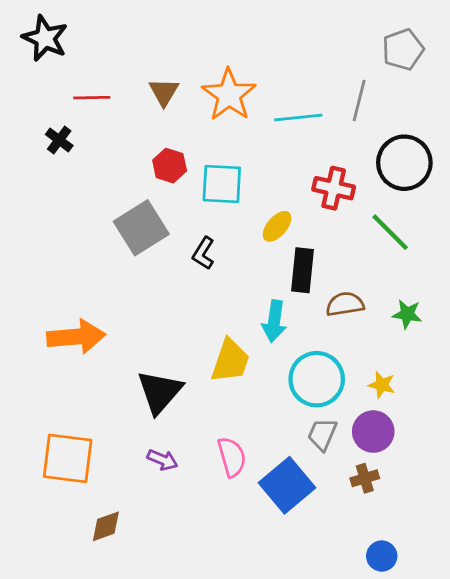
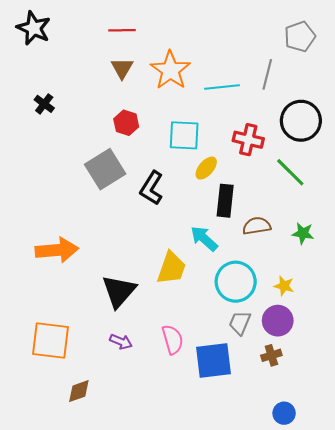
red line: (92, 98) -> (122, 30), moved
cyan square: (222, 184) -> (184, 135), moved
black L-shape: (203, 253) -> (151, 188), size x1.4
cyan arrow: (274, 321) -> (204, 239), turned 124
blue square: (287, 485) -> (214, 361), turned 33

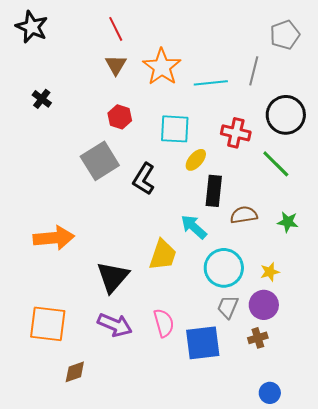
red line: (122, 30) -> (116, 29), turned 65
yellow star: (284, 286) -> (270, 272), turned -30
purple arrow: (121, 342) -> (115, 325), size x1.6

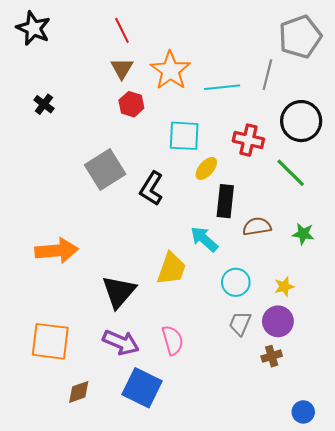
gray pentagon: (285, 35) -> (300, 37), size x1.4
red hexagon: (120, 117) -> (131, 104), moved
cyan circle: (224, 268) -> (236, 282), size x0.7
blue square: (203, 343) -> (142, 388), moved, turned 33
blue circle: (270, 393) -> (303, 412), moved

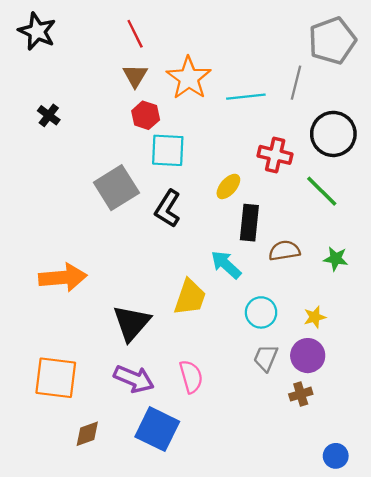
cyan square: (184, 136) -> (168, 150), moved

